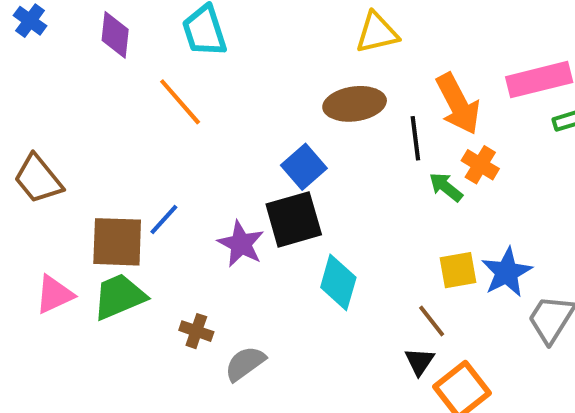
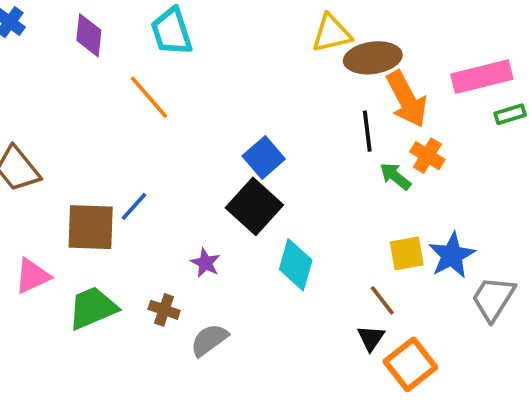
brown ellipse: (355, 104) -> (373, 58), moved
black square: (294, 219) -> (254, 206), turned -32
purple star: (241, 244) -> (205, 263), moved, size x0.7
green trapezoid: (119, 297) -> (93, 308), moved

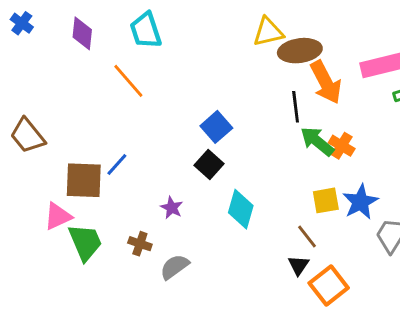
orange cross: (427, 156) -> (342, 146), moved
green arrow: (395, 176) -> (317, 141), size x1.4
black square: (254, 206) -> (209, 164), size x0.7
pink triangle: (32, 276) -> (58, 216), moved
green trapezoid: (93, 308) -> (85, 242), turned 90

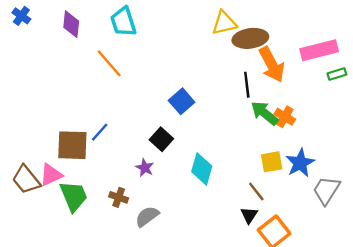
brown trapezoid: (28, 136) -> (26, 180), moved
black square: (209, 164) -> (161, 139), moved

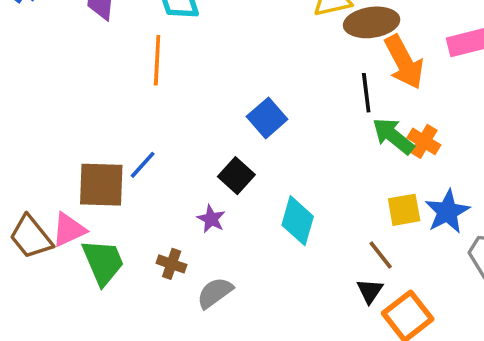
orange line: (109, 63) -> (157, 60), turned 44

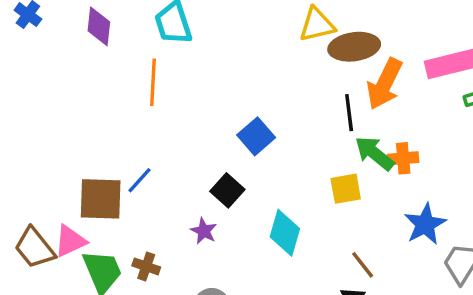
orange arrow: (404, 62) -> (385, 84), turned 54
orange cross: (424, 141) -> (403, 158), turned -36
yellow square: (404, 210) -> (346, 189), moved
brown cross: (172, 264) -> (146, 266), moved

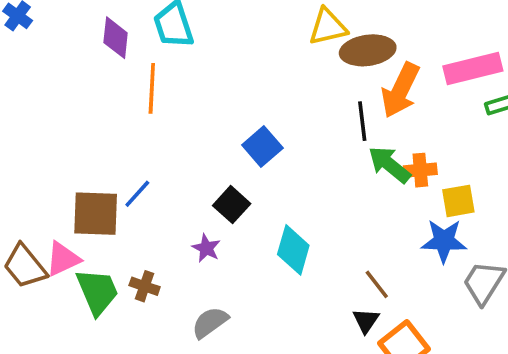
purple diamond: (99, 26) -> (116, 38), moved
yellow square: (346, 189) -> (458, 201), moved
blue star: (425, 224) -> (444, 241), turned 30

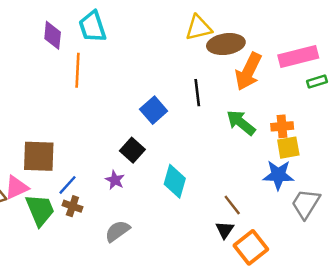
black line: (362, 121) -> (197, 93), moved
orange cross: (420, 170) -> (282, 126), moved
blue line: (137, 194) -> (68, 185), moved

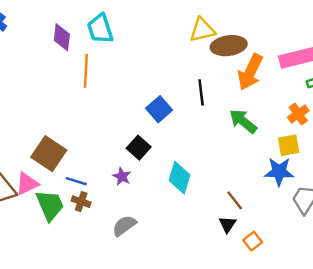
orange cross: (282, 126) -> (298, 114), moved, turned -30
brown square: (39, 156) -> (49, 154), turned 32
blue line: (68, 185) -> (76, 181), turned 65
orange square: (251, 247) -> (253, 241), size x0.6

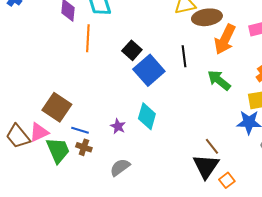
blue square: (159, 109) -> (149, 70), size x1.4
black square: (139, 148) -> (132, 50), moved
cyan diamond: (179, 178) -> (147, 116), moved
black triangle: (227, 224) -> (206, 166), size x1.8

